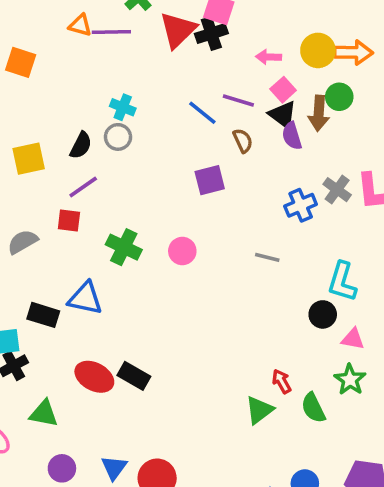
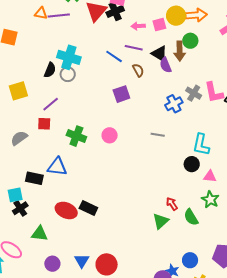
pink arrow: (269, 57) -> (138, 26), moved
pink square: (283, 90) -> (159, 25), moved, turned 32
cyan cross: (123, 107) -> (69, 57), size x1.6
black semicircle: (81, 145) -> (50, 70), moved

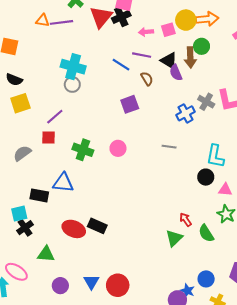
black semicircle: (50, 70) -> (14, 80), moved, turned 91

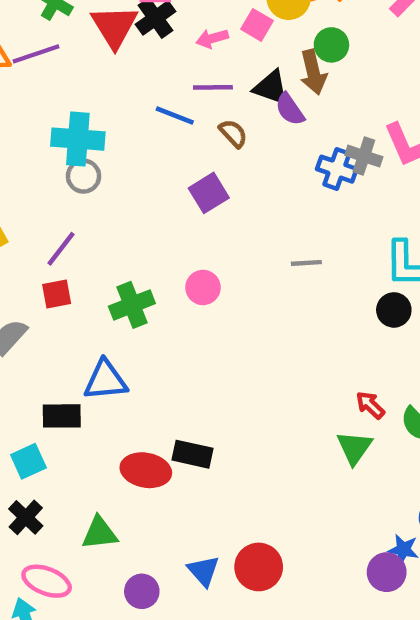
pink square: (168, 30) -> (257, 25), turned -32
blue cross: (185, 113) -> (337, 169), moved, turned -30
green cross: (83, 150) -> (132, 305), turned -30
black cross: (25, 228) -> (26, 517), moved

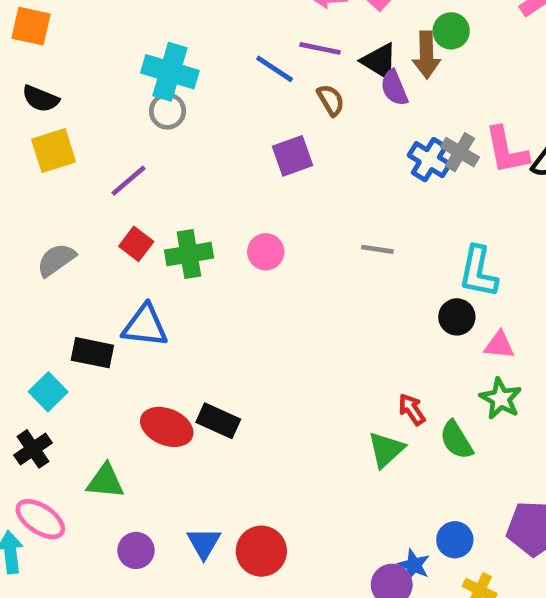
red square: (57, 294) -> (136, 244), moved, turned 36
cyan square: (28, 461) -> (48, 392), turned -32

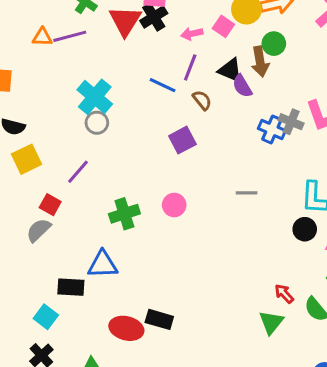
purple line: (320, 48) -> (190, 67), turned -72
cyan cross: (170, 72) -> (95, 97), turned 32
red square: (136, 244) -> (50, 205), moved

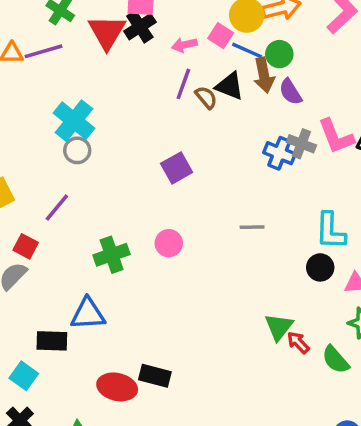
blue line: (163, 85) -> (247, 50), moved
purple semicircle: (242, 86) -> (290, 92), moved
brown semicircle: (202, 100) -> (206, 97), moved
green triangle: (271, 322) -> (279, 327), moved

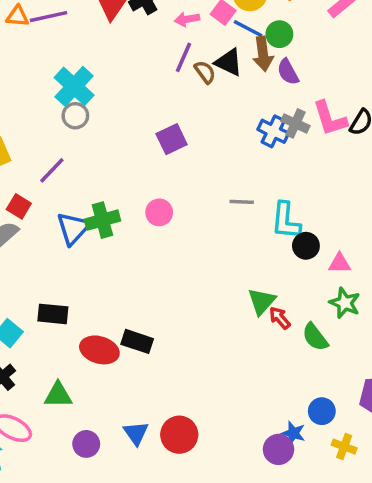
cyan L-shape: (330, 231) -> (286, 221), moved
blue triangle: (88, 314) -> (73, 228), moved, turned -48
black rectangle: (52, 341) -> (53, 314), moved

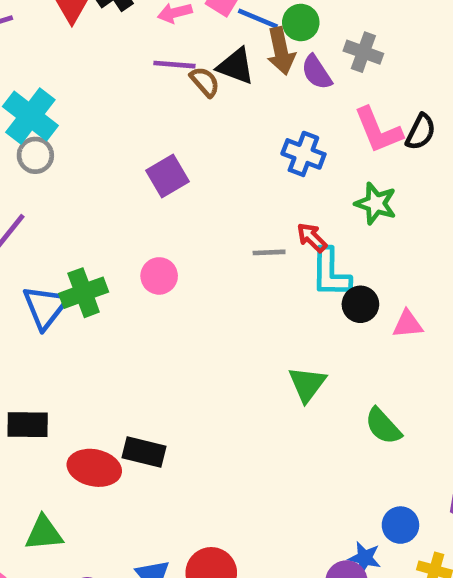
purple line: (184, 57) -> (174, 65), turned 76
gray cross: (295, 123) -> (363, 52), moved
green star: (345, 303) -> (376, 204), moved
red arrow: (280, 318) -> (312, 238), moved

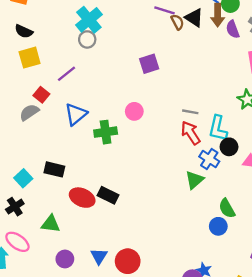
blue cross: (303, 154) -> (209, 159), moved
red arrow: (312, 238) -> (191, 133), moved, size x1.5
green cross: (84, 293) -> (106, 132), moved
blue circle: (400, 525) -> (218, 226), moved

